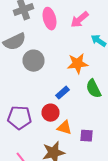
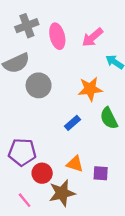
red circle: (50, 113) -> (42, 173), moved

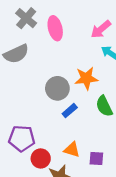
gray cross: (27, 26) -> (26, 18), turned -30
pink arrow: (92, 37) -> (101, 29), moved
gray circle: (39, 85) -> (57, 88), moved

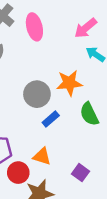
orange triangle: (72, 150) -> (42, 156), moved
purple square: (96, 158) -> (81, 173), turned 32

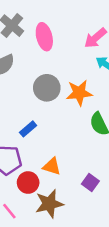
gray circle: (37, 94) -> (47, 88), moved
blue rectangle: (51, 119) -> (28, 129), moved

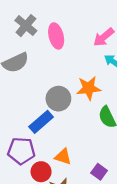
gray circle: (47, 88) -> (58, 99), moved
blue rectangle: (28, 129) -> (41, 122), size x1.5

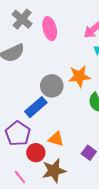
purple pentagon: (21, 151) -> (18, 134), turned 30

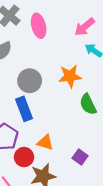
gray circle: (52, 86) -> (30, 81), moved
blue rectangle: (36, 107) -> (24, 109), turned -70

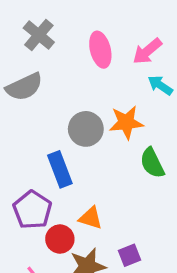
pink ellipse: (39, 26) -> (100, 50), moved
gray circle: (30, 81) -> (86, 129), moved
purple square: (80, 157) -> (129, 255), moved, turned 32

